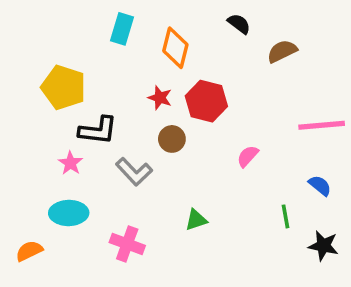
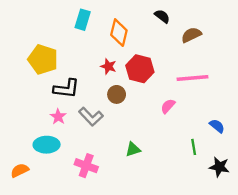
pink line: (322, 125) -> (192, 78), moved
pink star: (70, 163) -> (58, 117), moved

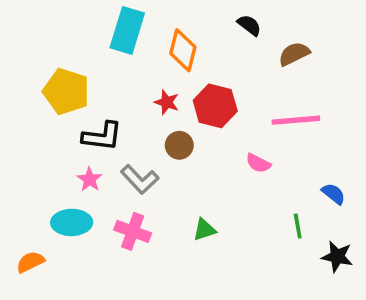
cyan rectangle: (83, 20) -> (127, 30), size x1.4
pink semicircle: (168, 106) -> (258, 163), turned -105
pink cross: (86, 166) -> (133, 231), moved

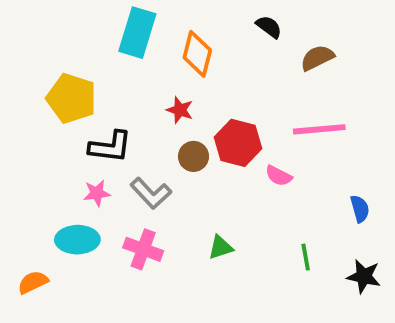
red hexagon: (215, 106) -> (238, 143), moved
pink star: (90, 179) -> (97, 193), turned 30
blue semicircle: (334, 194) -> (360, 209), turned 35
green line: (298, 226) -> (306, 257), moved

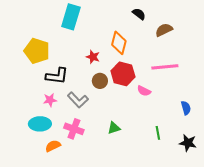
orange diamond: (197, 54) -> (119, 43), moved
orange semicircle: (33, 282) -> (53, 146), moved

